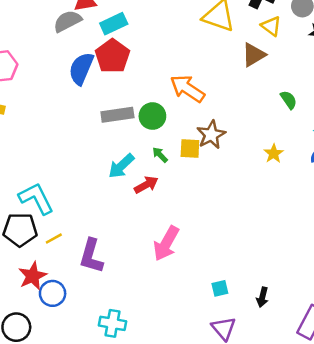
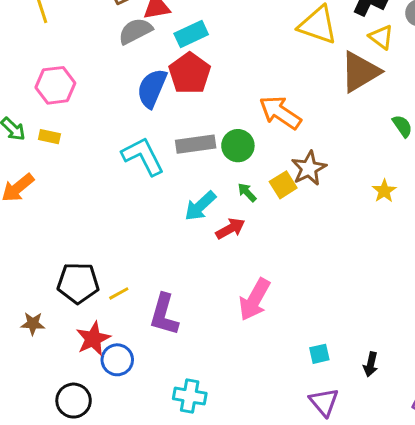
brown triangle: (254, 55) -> (360, 72), size x1.4
yellow square: (190, 148) -> (283, 185), turned -35
cyan L-shape: (36, 198) -> (143, 156), moved

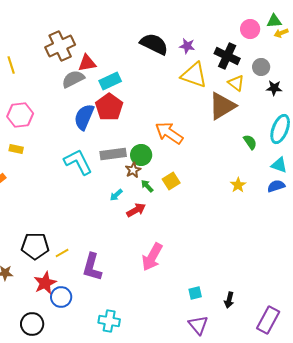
brown star: (309, 168) -> (133, 170), moved, size x0.7
cyan arrow: (200, 206) -> (116, 195), size x0.6

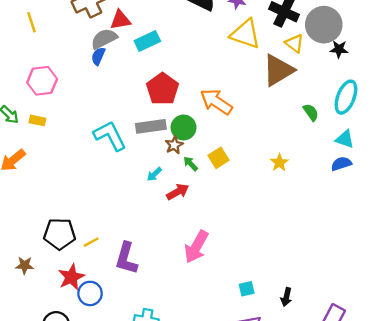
gray circle: (261, 67) -> (324, 25), size x1.8
red pentagon: (109, 107) -> (162, 89), moved
blue semicircle: (84, 117) -> (98, 56), moved, size x0.6
yellow star: (238, 185) -> (279, 163), moved

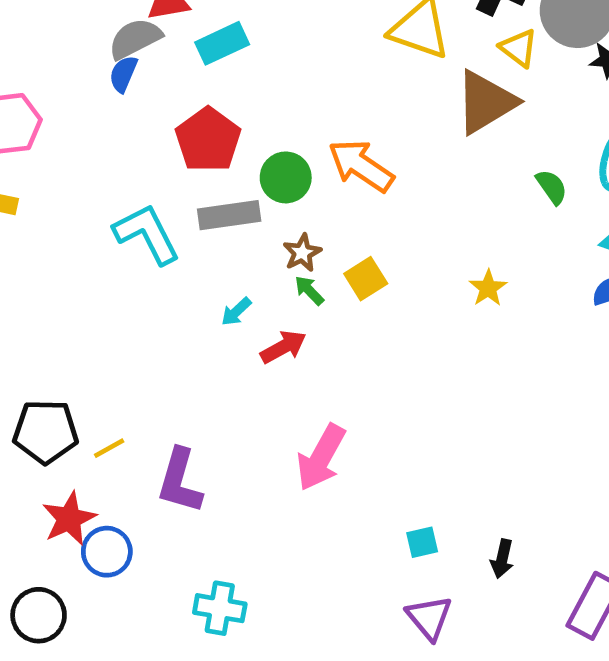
red pentagon: (162, 89) -> (208, 140), moved
green circle: (184, 127) -> (286, 177), moved
brown star: (174, 145) -> (302, 253), moved

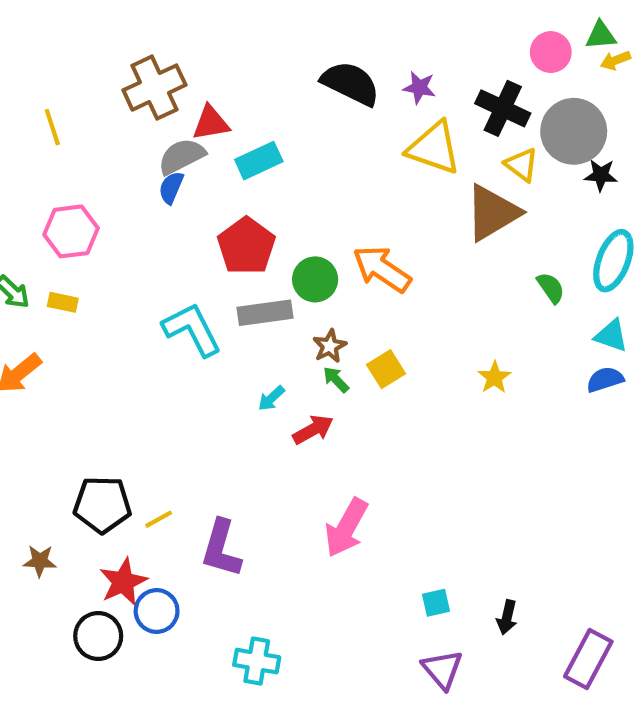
black circle: (39, 615) -> (98, 636), moved

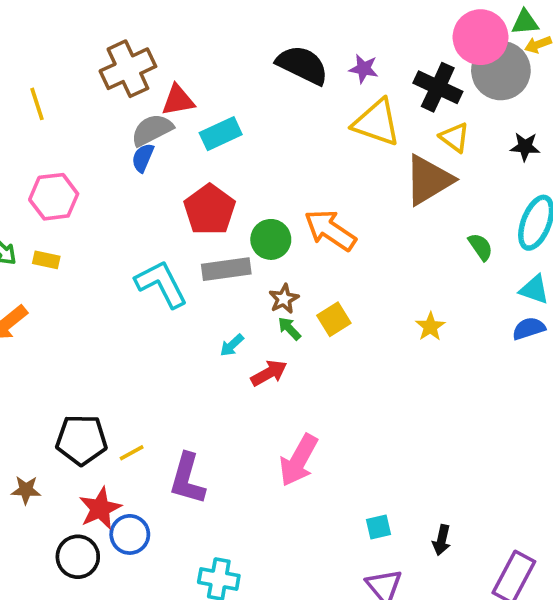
pink circle: (551, 52) -> (480, 37), size x1.5
gray circle: (574, 131) -> (501, 71), moved

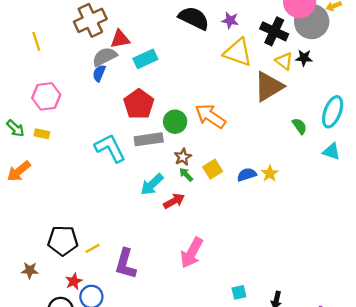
black star: (525, 147) -> (304, 58), moved
blue semicircle: (529, 328) -> (247, 175), moved
cyan arrow: (232, 345) -> (152, 184), size x1.6
red star: (100, 508) -> (74, 281), size x0.7

